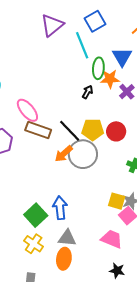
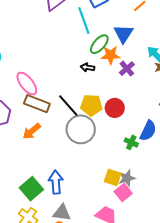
green ellipse: (98, 68) -> (99, 44), turned 35
black arrow: (88, 92) -> (88, 67), turned -112
orange arrow: (64, 154) -> (32, 131), moved

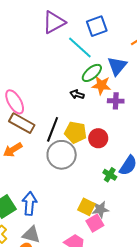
cyan line: (84, 21) -> (80, 47), turned -36
purple cross: (127, 69) -> (116, 101), turned 35
black line: (68, 106) -> (53, 129), turned 55

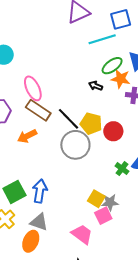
cyan line: (80, 47) -> (102, 39), turned -64
black line: (53, 129) -> (68, 119), turned -70

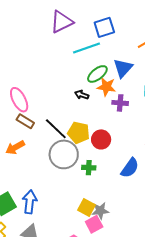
brown rectangle: (38, 110) -> (25, 121), size x0.7
green cross: (122, 169) -> (89, 168), moved, turned -32

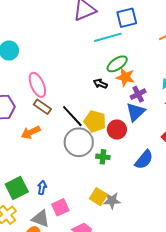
blue triangle: (123, 68) -> (136, 112), moved
purple cross: (120, 103) -> (138, 94), turned -35
blue arrow: (30, 202) -> (42, 188), size x0.6
pink square: (94, 224) -> (60, 207), moved

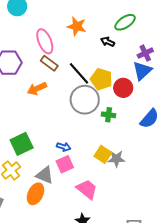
orange star: (125, 77) -> (77, 26), moved
blue arrow: (42, 188) -> (64, 147), moved, turned 96

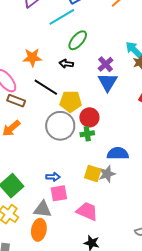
black line: (79, 73) -> (46, 87), moved
red circle: (123, 88) -> (89, 117), moved
blue semicircle: (149, 119) -> (118, 153), moved, turned -115
pink square: (65, 164) -> (59, 193), turned 30

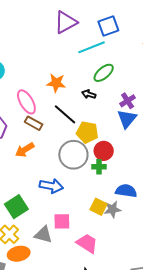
blue arrow: (53, 177) -> (51, 186), moved, size x1.6
orange ellipse: (39, 230) -> (19, 254), moved, turned 60

